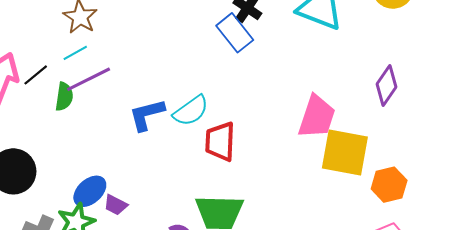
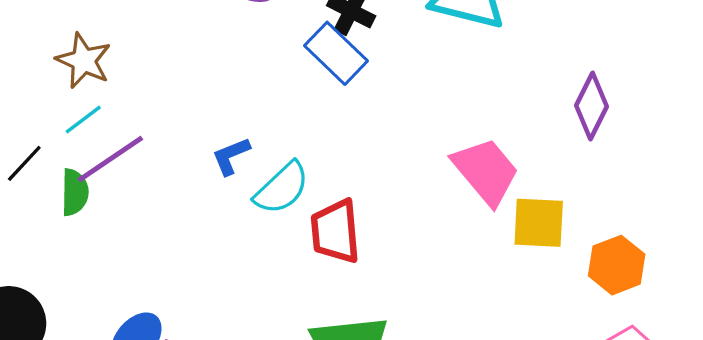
blue L-shape: (147, 115) -> (231, 156), moved, size x0.7
pink trapezoid: (317, 117) -> (486, 171), turned -51
yellow square: (345, 153) -> (539, 223), size x0.7

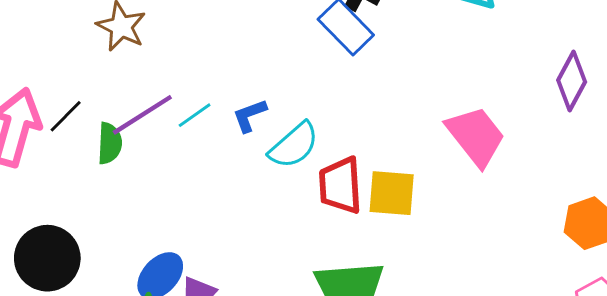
cyan line: (83, 119) -> (195, 115), moved
yellow square: (539, 223) -> (392, 193), moved

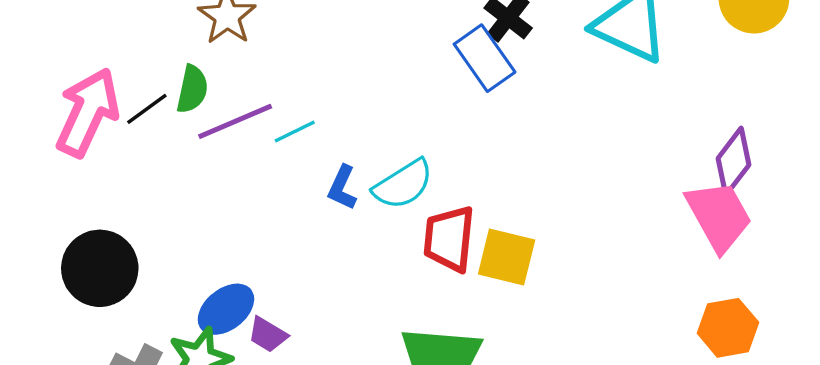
blue L-shape: (250, 115) -> (342, 188), moved, turned -54
pink trapezoid: (476, 136) -> (719, 216), moved
green semicircle: (110, 143) -> (192, 89), moved

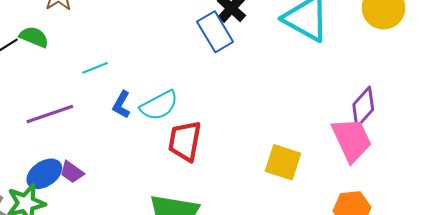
green semicircle: (192, 89) -> (34, 37), turned -84
purple line: (235, 121) -> (50, 114), moved
yellow square: (507, 257) -> (283, 162), moved
purple trapezoid: (268, 335) -> (72, 172), moved

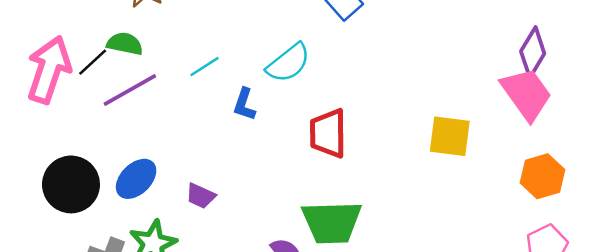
cyan semicircle: (159, 105) -> (288, 63), moved
purple line: (50, 114) -> (130, 90), moved
blue ellipse: (44, 174) -> (136, 179), moved

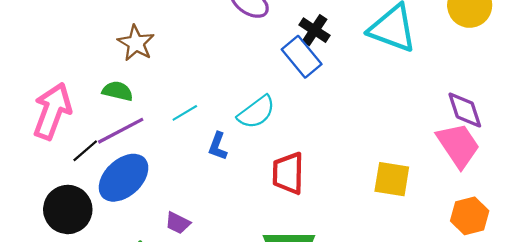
purple diamond: (533, 52) -> (465, 110), turned -51
black line: (93, 62) -> (85, 151), moved
blue ellipse: (136, 179) -> (124, 178), moved, size x1.4

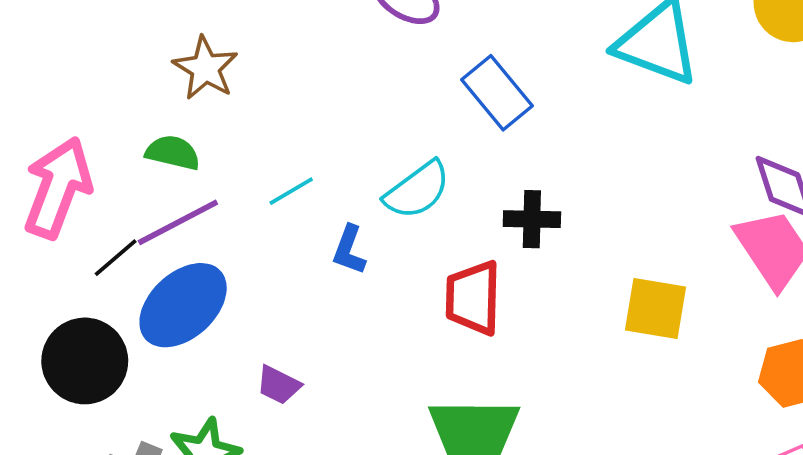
black cross: (315, 30) -> (532, 219), moved, turned -32

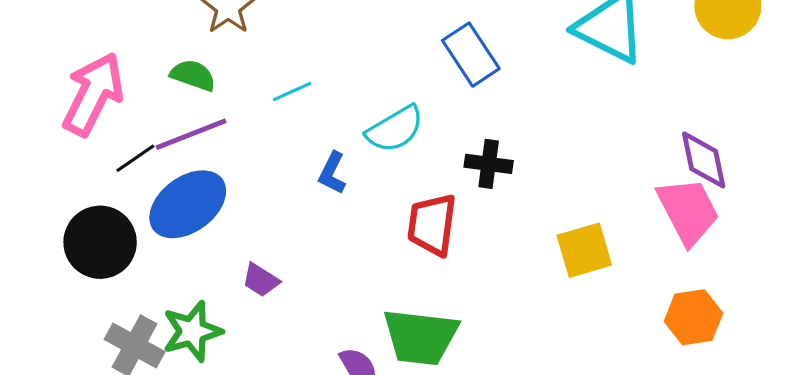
cyan line: (291, 191) -> (292, 92), moved
yellow square: (656, 308) -> (584, 250), turned -32

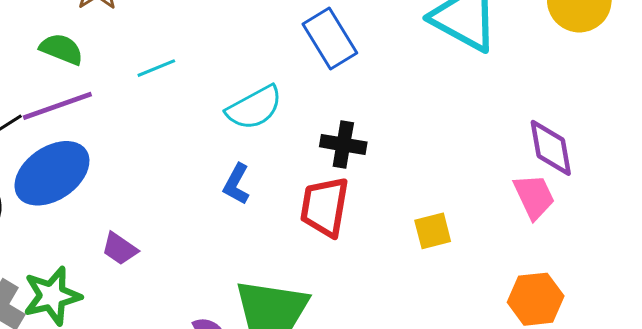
blue L-shape: (332, 173) -> (236, 184), moved
pink trapezoid: (688, 211) -> (534, 197), size x0.7
red trapezoid: (432, 225) -> (325, 207), moved
yellow square: (584, 250) -> (433, 231), size x0.7

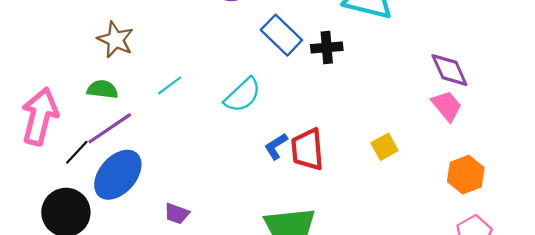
black cross: (343, 144) -> (327, 48), moved
blue L-shape: (236, 184) -> (276, 146), moved, turned 44

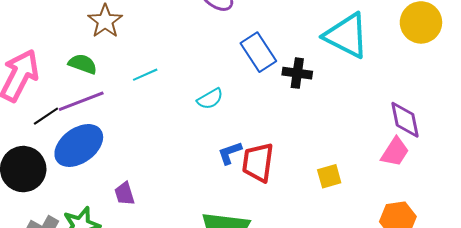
cyan semicircle: (243, 95) -> (210, 99), size x0.7
pink trapezoid: (447, 106) -> (395, 152), turned 60
purple trapezoid: (177, 214) -> (125, 194), turned 40

